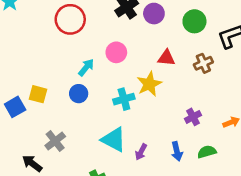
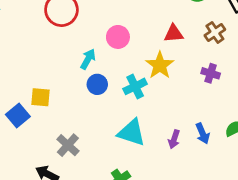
blue circle: (79, 94) -> (97, 84), moved
purple cross: (193, 117) -> (211, 73), moved, turned -35
purple arrow: (141, 152) -> (174, 139), moved

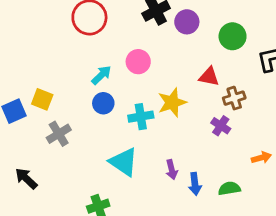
brown cross: (215, 32) -> (234, 98), moved
red triangle: (174, 34) -> (209, 77), moved
purple arrow: (174, 139) -> (172, 170), moved, turned -48
gray cross: (68, 145) -> (59, 134), moved

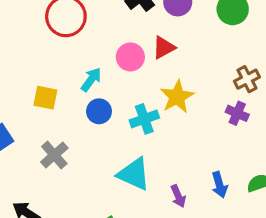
red triangle: (209, 77) -> (164, 47), moved, turned -30
yellow square: (42, 99) -> (45, 98), moved
purple arrow: (172, 170) -> (178, 196), moved

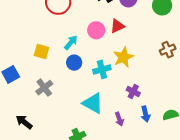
purple cross: (237, 113) -> (133, 92), moved

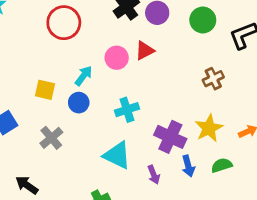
yellow star: (123, 57) -> (209, 128), moved
blue circle: (74, 63) -> (79, 103), moved
purple cross: (133, 92) -> (170, 137), size x1.6

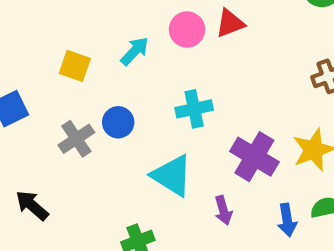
blue circle: (79, 103) -> (118, 122), moved
blue arrow: (188, 166) -> (287, 220), moved

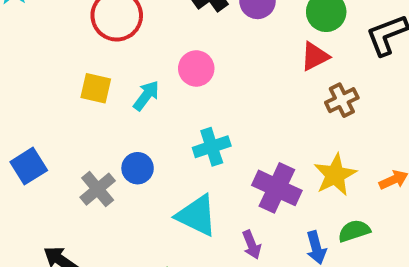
red triangle: (230, 23) -> (315, 56), moved
yellow square: (75, 66) -> (96, 88), moved

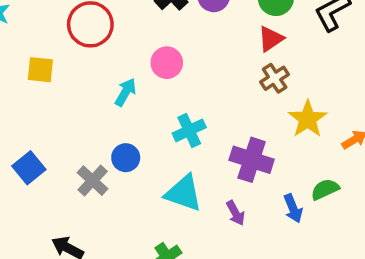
yellow square: (96, 88) -> (40, 70), moved
brown cross: (342, 100) -> (275, 78), moved
yellow star: (335, 175) -> (308, 119), moved

